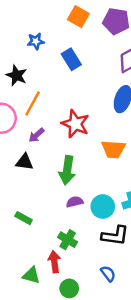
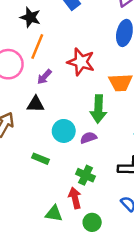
black star: (17, 75) -> (30, 17), moved
green arrow: (67, 170) -> (98, 109), moved
cyan circle: (103, 207) -> (64, 131), moved

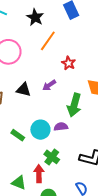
orange line: (37, 46) -> (48, 41), moved
red star: (81, 62) -> (69, 63), size x0.6
purple arrow: (44, 77) -> (49, 85), moved
cyan circle: (64, 131) -> (40, 130), moved

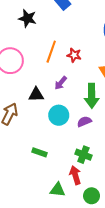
orange line: (48, 41) -> (51, 52), moved
cyan circle: (40, 130) -> (59, 115), moved
green rectangle: (18, 135) -> (40, 152), moved

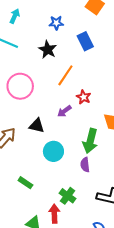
orange line: (51, 52) -> (65, 75), moved
purple arrow: (61, 83) -> (64, 111), moved
purple semicircle: (84, 122) -> (85, 165), moved, turned -88

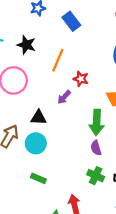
black star: (48, 50) -> (26, 45), moved
cyan circle: (53, 151) -> (36, 143), moved
green cross: (68, 196) -> (96, 176), moved

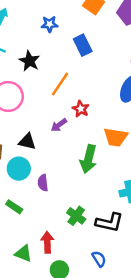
purple semicircle: (96, 148) -> (43, 183), moved

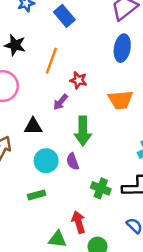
green arrow: (88, 159) -> (83, 131), moved
cyan circle: (19, 169) -> (46, 161), moved
purple semicircle: (43, 183) -> (73, 161), moved
green rectangle: (14, 207) -> (37, 195), turned -35

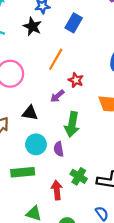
blue rectangle: (64, 16) -> (74, 23), turned 60
black star: (15, 45) -> (32, 27), moved
green rectangle: (37, 195) -> (23, 172), size x1.5
red arrow: (79, 222) -> (57, 190), moved

